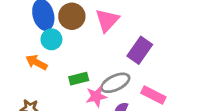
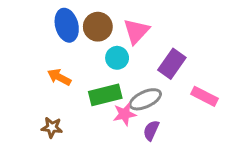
cyan circle: (51, 39) -> (117, 58), moved
green rectangle: (79, 79) -> (105, 95), size x1.5
pink rectangle: (153, 95) -> (205, 96), moved

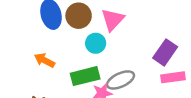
purple rectangle: (172, 64) -> (165, 52), moved
pink rectangle: (205, 96) -> (173, 77), turned -35

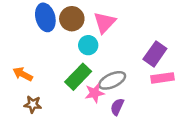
orange arrow: (44, 60) -> (23, 74), moved
green rectangle: (85, 76) -> (78, 77), turned -32

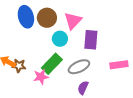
purple rectangle: (155, 54) -> (91, 40), moved, turned -30
pink star: (94, 93) -> (41, 77), moved
brown star: (33, 104) -> (19, 66), moved

